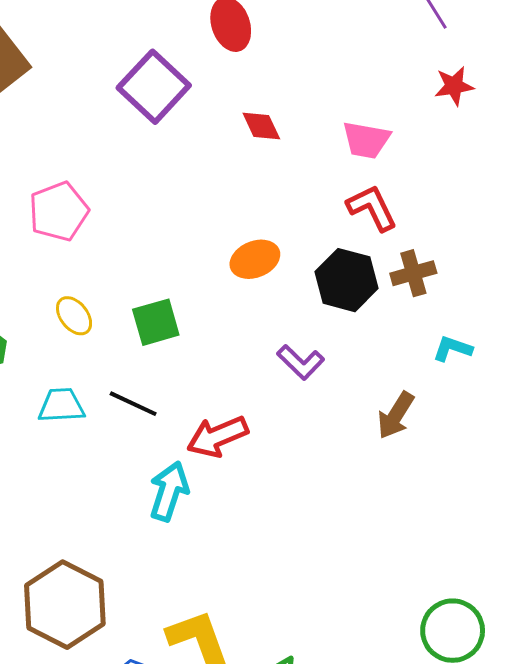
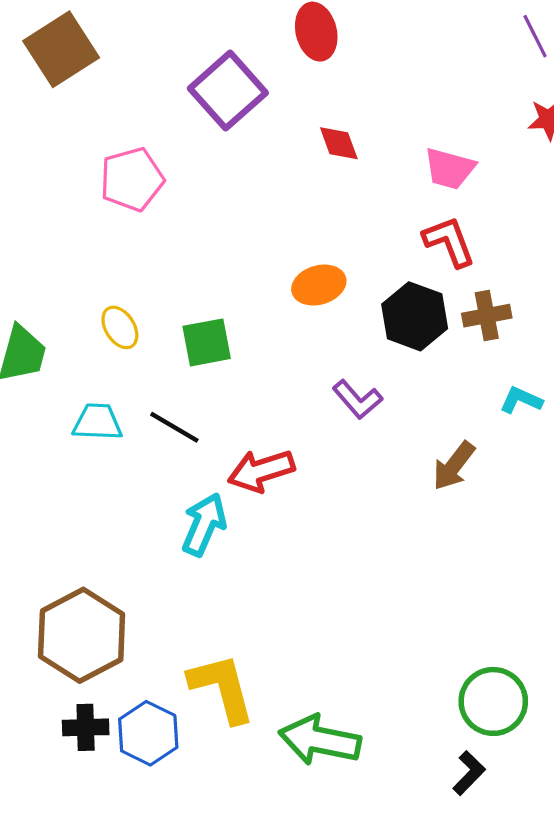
pink pentagon: (59, 211) -> (132, 179), moved

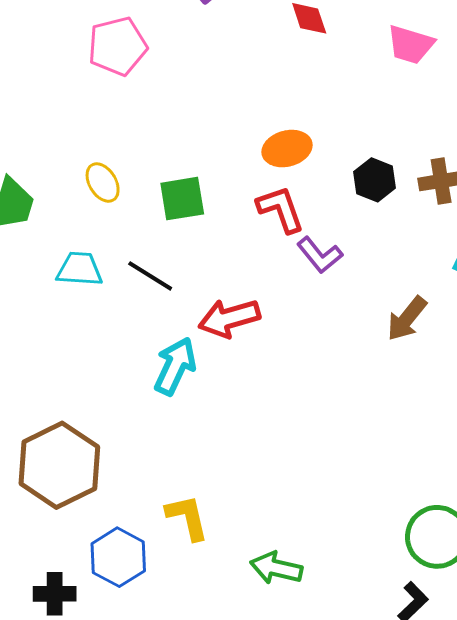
red L-shape: (449, 242) -> (281, 209), moved
black hexagon: (415, 316) -> (375, 180), size x0.7
yellow L-shape: (222, 688) -> (187, 517), size x0.7
black cross: (86, 727) -> (55, 594), moved
green arrow: (320, 740) -> (276, 568), size x0.7

